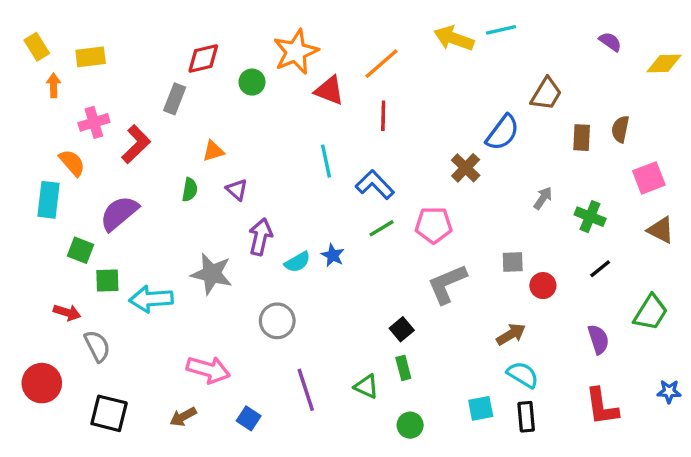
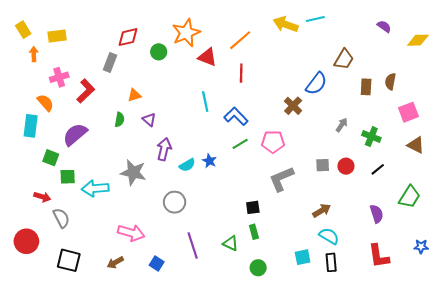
red circle: (543, 286) -> (346, 166), moved
black square: (402, 329) -> (253, 207), turned 32

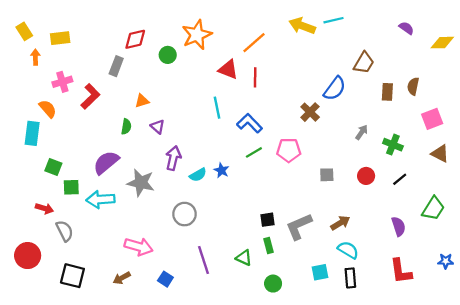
red triangle: (207, 57) -> (228, 69), moved
purple semicircle: (75, 134) -> (106, 162), moved
gray square: (323, 165) -> (327, 175), moved
gray L-shape: (281, 179) -> (299, 226), moved

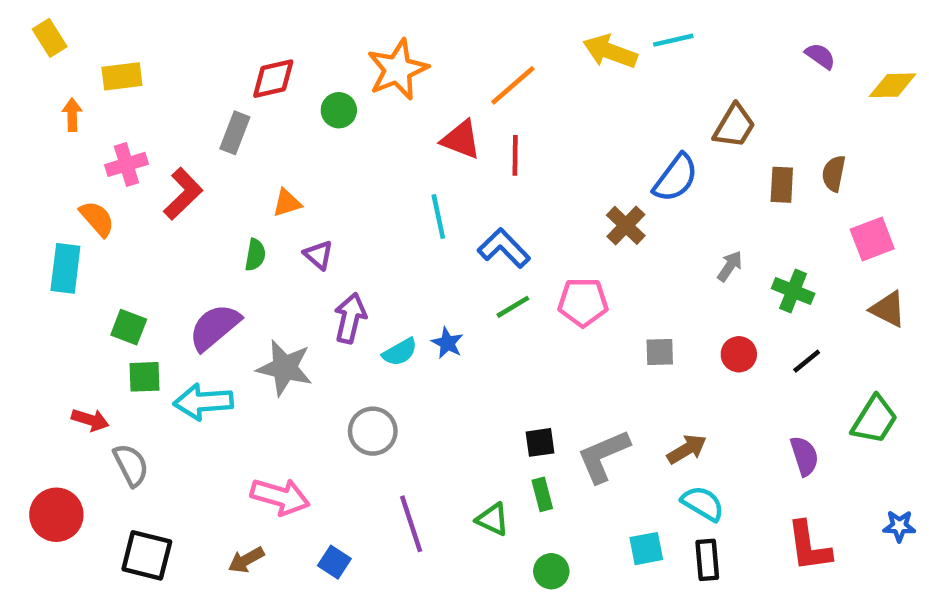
yellow rectangle: (24, 31) -> (50, 38), moved
green square: (53, 167) -> (129, 327), moved

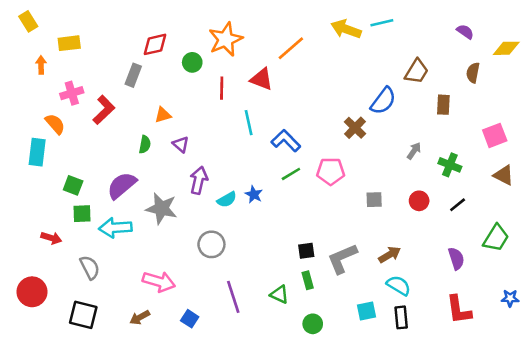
red line: (515, 155) -> (222, 88), moved
brown semicircle: (834, 173) -> (473, 73), moved
gray semicircle: (131, 465) -> (90, 267), moved

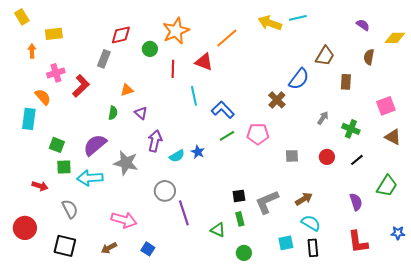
purple line: (233, 297) -> (184, 213), moved

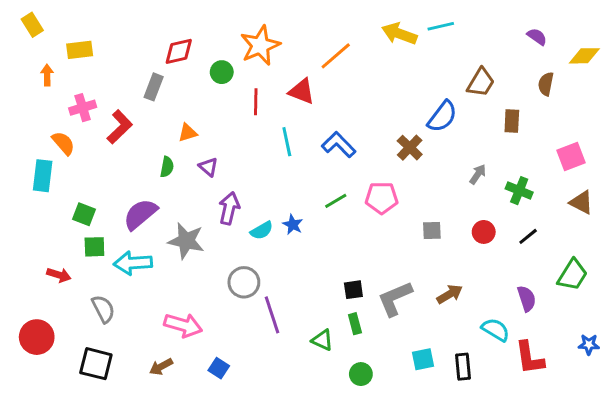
blue L-shape: (223, 110) -> (339, 145), moved
cyan semicircle: (311, 223) -> (496, 330), moved

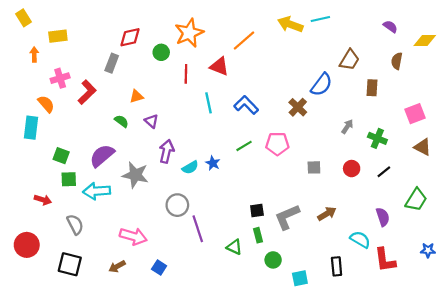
green semicircle: (167, 167) -> (121, 121), turned -64
cyan square: (423, 359) -> (300, 278), moved
green circle: (361, 374) -> (273, 260), moved

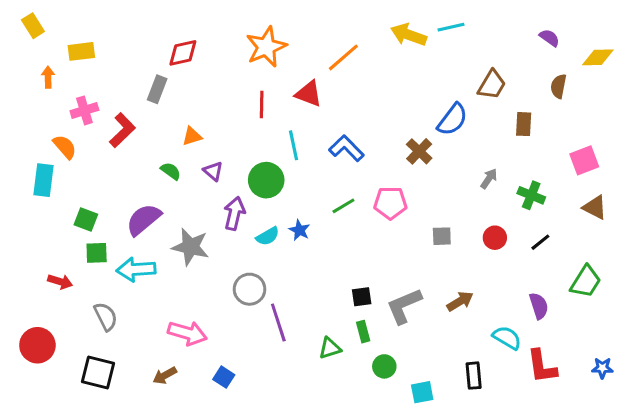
green circle: (161, 52) -> (266, 180), moved, size x1.5
green triangle: (234, 247) -> (330, 348), turned -42
blue star: (428, 250) -> (602, 368), moved

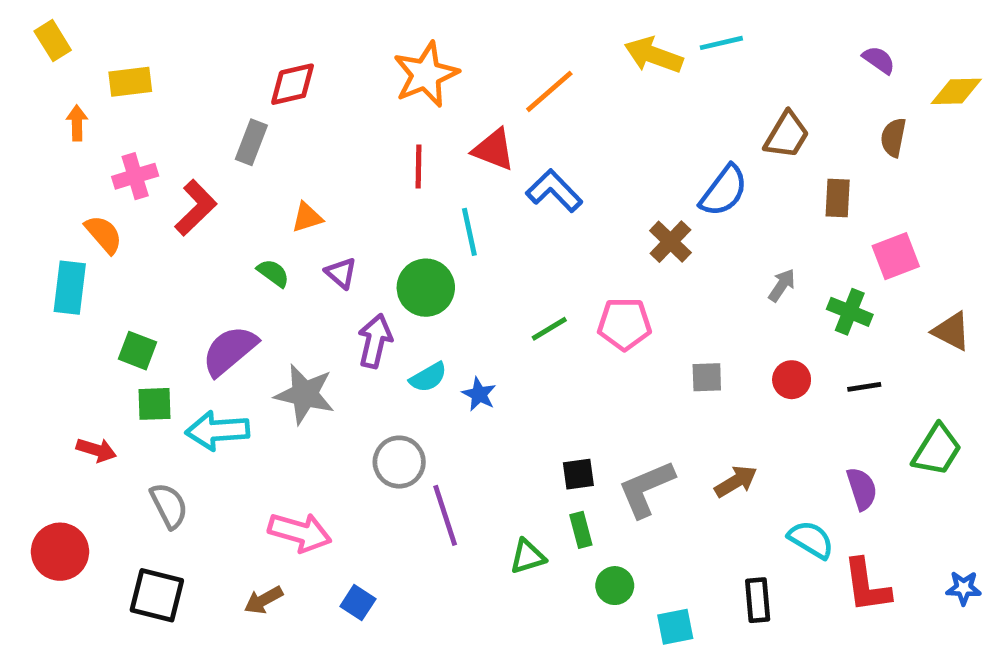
blue L-shape: (346, 148) -> (554, 191), moved
pink square: (584, 160) -> (896, 256), moved
blue star: (299, 230) -> (479, 394), moved
black line: (540, 242) -> (864, 387), turned 30

